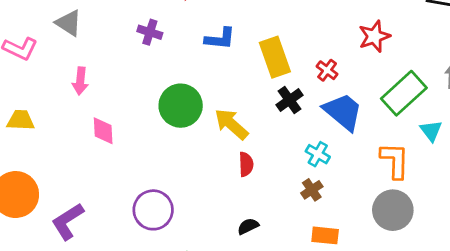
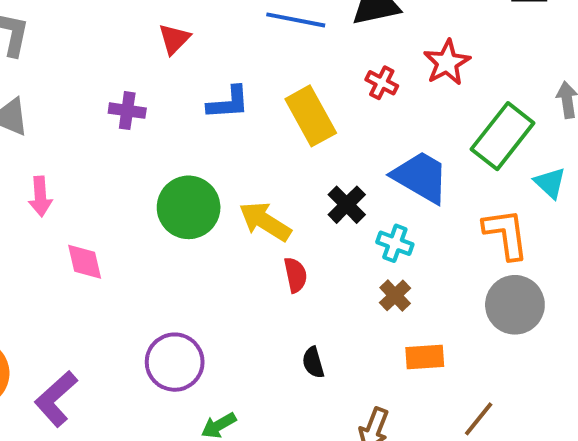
red cross: (327, 70) -> (382, 83), moved
black cross: (289, 100) -> (347, 205), moved
black semicircle: (248, 226) -> (313, 362), turned -70

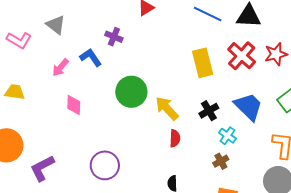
red cross: (382, 83) -> (242, 56), size x1.8
blue L-shape: (228, 103) -> (91, 57), moved, turned -135
pink arrow: (40, 196) -> (60, 67), turned 30

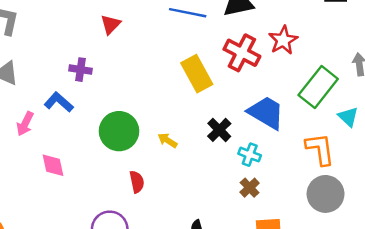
yellow arrow: (167, 108) -> (167, 140), size x0.6
red semicircle: (175, 138) -> (137, 182), moved

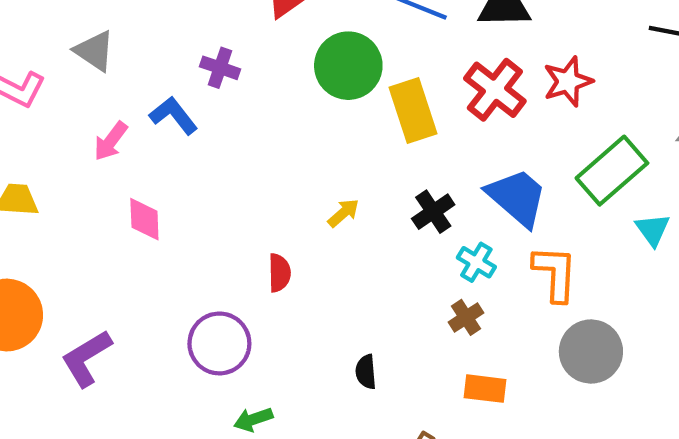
green circle: (119, 131) -> (348, 66), moved
yellow arrow: (167, 140) -> (343, 213), turned 96
orange L-shape: (320, 149) -> (555, 273), moved

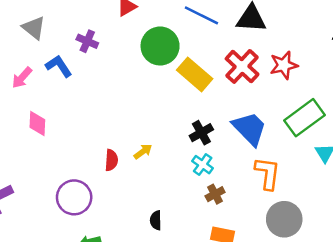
gray triangle: (94, 51) -> (34, 28), moved
yellow rectangle: (413, 111) -> (195, 74), turned -36
yellow arrow: (343, 213) -> (143, 152), moved
cyan cross: (476, 262) -> (203, 165), moved

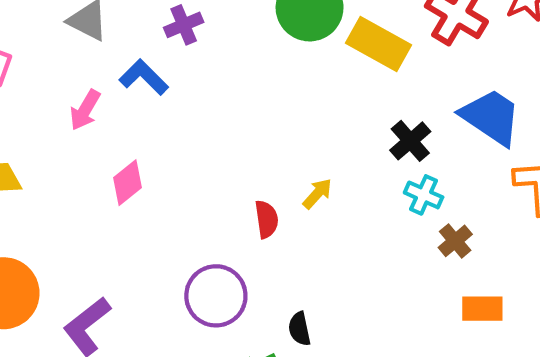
purple cross: (87, 41) -> (184, 25), turned -35
pink diamond: (37, 123) -> (127, 183), turned 60
black semicircle: (156, 220) -> (299, 329), moved

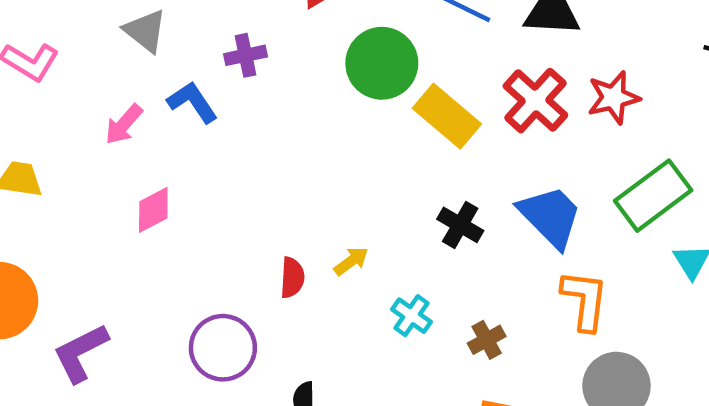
black cross: (410, 141) -> (460, 225), turned -30
cyan cross: (424, 195) -> (412, 316), moved

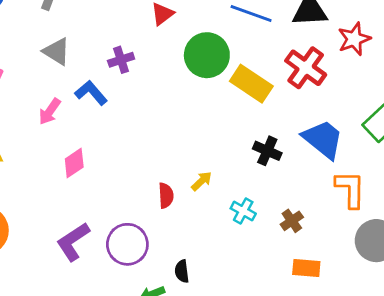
red star: (614, 98) -> (354, 39), moved
purple L-shape: (81, 353) -> (73, 242), moved

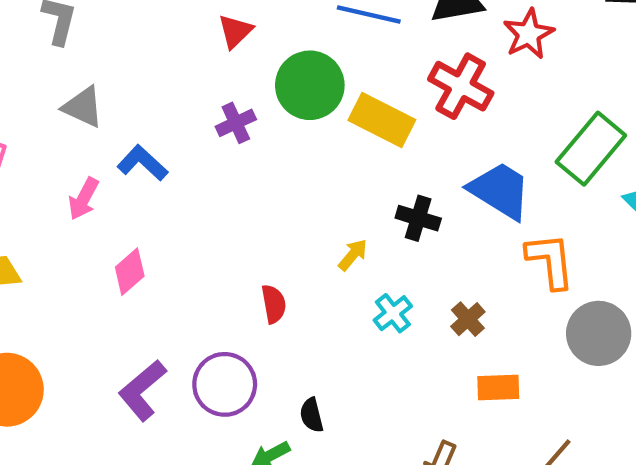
purple cross: (121, 60) -> (236, 123), moved
yellow arrow: (202, 181) -> (353, 255), moved
cyan cross: (243, 211) -> (393, 313), turned 30

